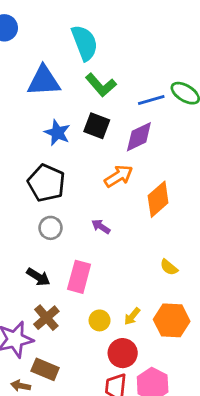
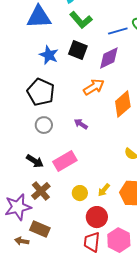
pink rectangle: (79, 277) -> (65, 161), turned 45

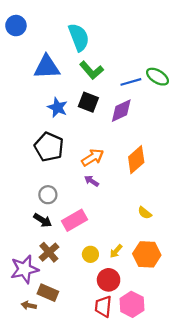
orange arrow: (94, 87) -> (93, 157), moved
gray circle: (44, 125) -> (48, 195), moved

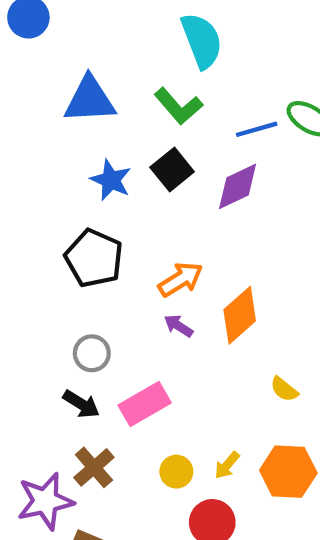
cyan semicircle: (79, 37) -> (202, 41), moved
black square: (88, 102) -> (172, 169), turned 30
orange diamond: (136, 160) -> (240, 315), moved

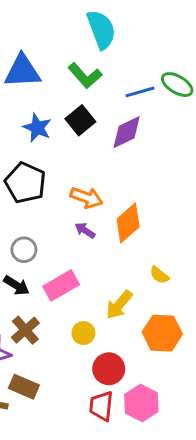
orange arrow: (181, 279) -> (86, 198), turned 52
yellow arrow: (227, 465) -> (119, 305), moved, size x1.5

